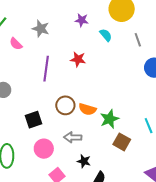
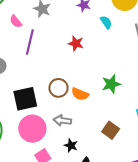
purple line: (46, 69) -> (30, 42), moved
green star: (110, 119) -> (111, 84), moved
black square: (34, 120) -> (25, 99), size x1.4
pink circle: (44, 149) -> (32, 129), size x1.4

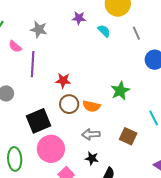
red star: (76, 43) -> (63, 81), moved
gray arrow: (62, 120) -> (91, 134), moved

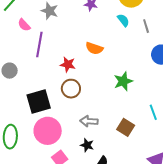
cyan semicircle: (104, 31) -> (123, 20), moved
orange semicircle: (91, 106) -> (94, 48), moved

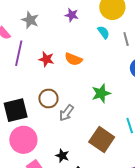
red star: (68, 64) -> (46, 59), moved
gray arrow: (89, 121) -> (66, 113), moved, turned -60
brown square: (126, 127) -> (102, 139), size x1.4

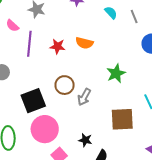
brown square: (102, 139) -> (122, 119), turned -30

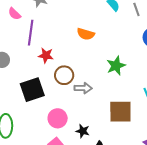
red star: (58, 46) -> (46, 55), moved
gray arrow: (84, 97) -> (83, 88), turned -120
pink circle: (45, 129) -> (58, 118), moved, size x0.7

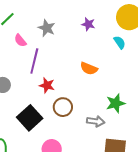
gray arrow: (83, 88) -> (96, 121), moved
black square: (32, 90) -> (30, 118), turned -30

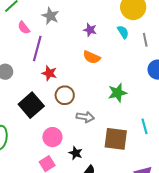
purple star: (88, 24) -> (90, 30), moved
gray arrow: (96, 121) -> (85, 117), moved

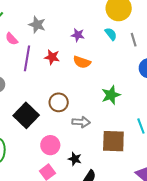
red star: (49, 73) -> (52, 57), moved

